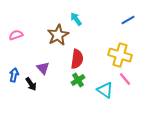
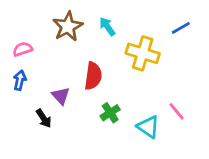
brown star: (58, 35) -> (68, 27), moved
yellow cross: (120, 55) -> (143, 53), moved
red semicircle: (77, 59) -> (93, 76), moved
blue arrow: (14, 75) -> (20, 80), moved

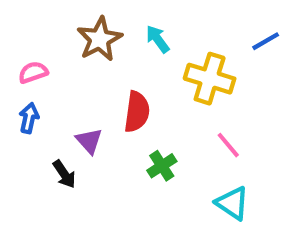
pink line: (177, 111) -> (228, 145), moved
cyan triangle: (148, 127) -> (232, 203), moved

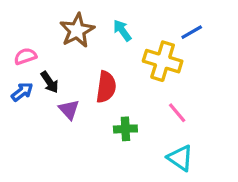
blue line: (266, 41) -> (192, 32), moved
blue arrow: (29, 118) -> (22, 92), turned 40
green cross: (162, 166) -> (125, 129), turned 30
black arrow: (64, 174) -> (50, 82), moved

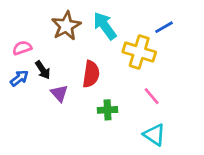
cyan arrow: (122, 30) -> (105, 26), size x1.5

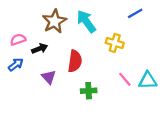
blue line: (164, 27) -> (135, 13), moved
yellow cross: (139, 52) -> (115, 43), size x0.7
black arrow: (43, 70) -> (40, 49), moved, turned -77
cyan triangle: (154, 135) -> (148, 80), moved, turned -36

